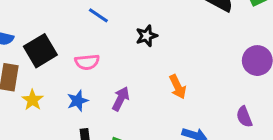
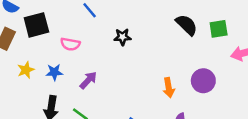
orange arrow: (178, 87) -> (169, 88), moved
yellow star: (33, 100) -> (26, 70), moved

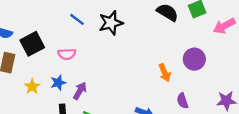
black star: (122, 37) -> (111, 23), moved, size x1.5
purple arrow: (88, 80) -> (80, 91), moved

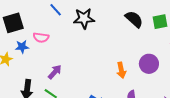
blue star: (58, 83) -> (22, 47), moved
purple arrow: (80, 91) -> (55, 72), moved

